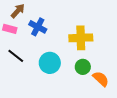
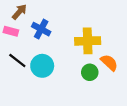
cyan circle: (50, 63) -> (42, 66), moved
orange semicircle: (101, 79) -> (109, 63), moved

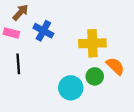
black line: (17, 60) -> (18, 64), turned 48
cyan circle: (42, 66) -> (71, 88), moved

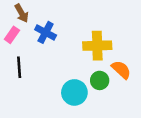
brown arrow: (20, 12) -> (22, 13), turned 108
pink rectangle: (11, 33) -> (12, 35), turned -70

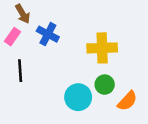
orange semicircle: (121, 70) -> (127, 101), moved, turned 90

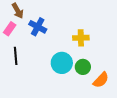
yellow cross: (102, 48) -> (81, 38), size x0.7
cyan circle: (78, 97) -> (62, 63), moved

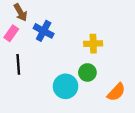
cyan circle: (62, 63) -> (66, 86), moved
green circle: (83, 67) -> (87, 72), moved

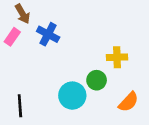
yellow cross: (93, 44) -> (117, 57), moved
black line: (18, 64) -> (20, 106), moved

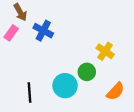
yellow cross: (117, 57) -> (105, 51), turned 36
black line: (20, 106) -> (30, 92), moved

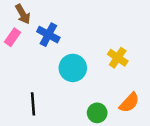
green circle: (87, 72) -> (97, 113), moved
cyan circle: (65, 86) -> (73, 68), moved

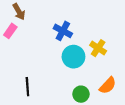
blue cross: (48, 35) -> (63, 31), moved
cyan circle: (73, 68) -> (73, 57), moved

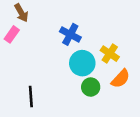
orange semicircle: (108, 86) -> (121, 79), moved
green circle: (81, 94) -> (91, 87), moved

